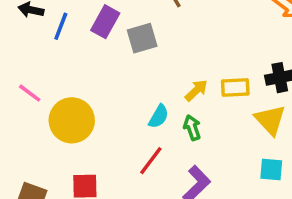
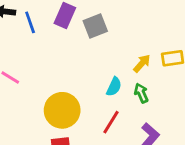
blue line: (61, 26) -> (30, 22), turned -35
yellow circle: (72, 120) -> (62, 110), moved

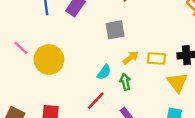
gray square: (95, 26) -> (115, 30), moved
yellow circle: (62, 110) -> (49, 59), moved

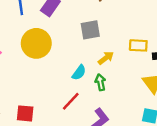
yellow circle: (49, 59) -> (36, 43), moved
yellow rectangle: (156, 59) -> (138, 45), moved

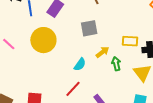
green arrow: (100, 82) -> (116, 64), moved

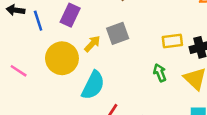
yellow arrow: (102, 52) -> (92, 44), moved
cyan semicircle: (80, 64) -> (93, 85), moved, size x1.6

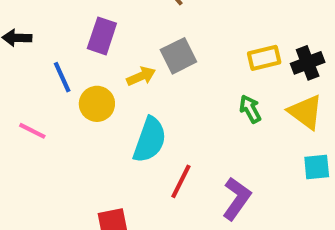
blue line: (38, 21) -> (62, 77), moved
yellow arrow: (92, 44) -> (141, 76), turned 30
yellow circle: (62, 58) -> (97, 104), size x0.7

